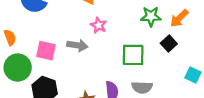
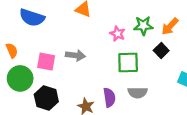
pink star: (99, 25) -> (118, 34), moved

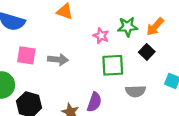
pink square: (46, 62) -> (26, 55), moved
gray semicircle: (138, 93) -> (136, 91), moved
purple semicircle: (109, 97) -> (94, 102), turned 30

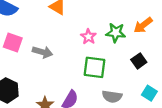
orange arrow: (155, 27) -> (143, 25), moved
black square: (147, 52) -> (139, 61), moved

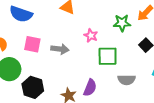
pink star: (88, 37) -> (91, 36), moved

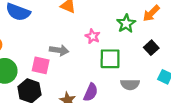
green star: (122, 23) -> (126, 23), turned -30
pink square: (32, 44) -> (41, 65), moved

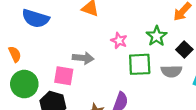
green star: (126, 23) -> (157, 36), moved
gray semicircle: (130, 84) -> (171, 71), moved

